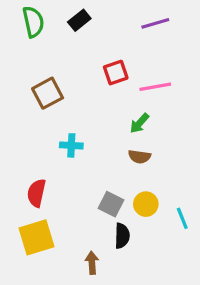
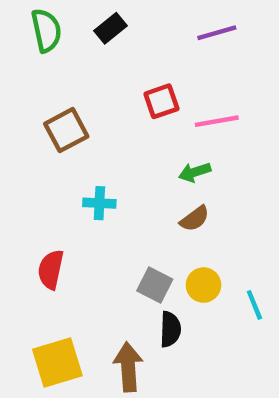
green arrow: (139, 123) -> (195, 172), turned 30
brown semicircle: (139, 157) -> (195, 219), turned -45
yellow square: (36, 237) -> (57, 363), moved
brown arrow: (92, 263) -> (128, 367), size x1.5

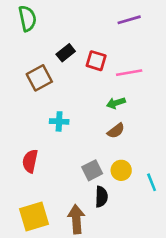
black rectangle: (111, 28) -> (66, 53), moved
red square: (161, 101) -> (96, 61), turned 36
gray square: (155, 285) -> (92, 170), turned 36

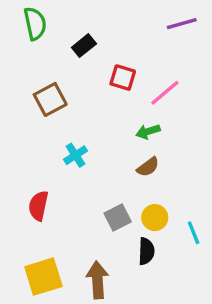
purple line: (129, 20) -> (182, 24), moved
black rectangle: (66, 53) -> (84, 46), moved
pink line: (129, 73) -> (165, 93), turned -30
cyan cross: (59, 121) -> (75, 155), turned -36
black semicircle: (101, 197) -> (146, 251), moved

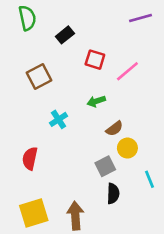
green arrow: (148, 132) -> (96, 101), moved
gray square: (118, 218) -> (105, 166), moved
yellow circle: (155, 218) -> (127, 148), moved

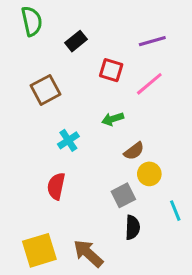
purple line: (140, 18) -> (152, 41), moved
red semicircle: (30, 158) -> (56, 186), moved
brown arrow: (75, 216) -> (88, 253), turned -44

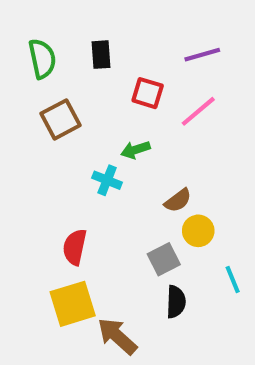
green semicircle: (32, 21) -> (42, 59), moved
black rectangle: (76, 41) -> (101, 55), turned -55
green arrow: (113, 119) -> (135, 150), moved
cyan cross: (68, 140) -> (107, 180), moved, turned -35
yellow square: (39, 250) -> (73, 304), moved

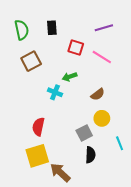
pink line: (198, 111) -> (102, 57), turned 72
brown semicircle: (178, 200) -> (98, 94), moved

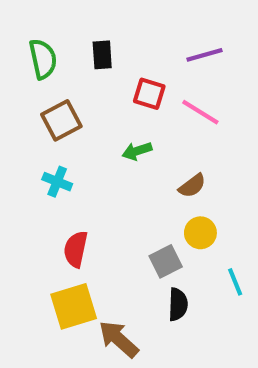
cyan cross: (55, 92) -> (57, 182), moved

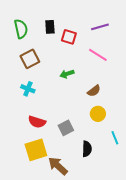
red square: (149, 94) -> (69, 37), moved
red semicircle: (76, 249) -> (37, 122), turned -84
gray square: (166, 261) -> (66, 128), moved

